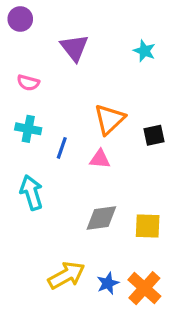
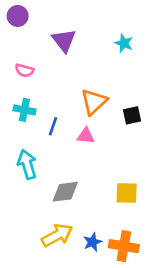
gray diamond: (101, 218) -> (65, 192), moved
orange cross: (144, 288) -> (124, 246), turned -32

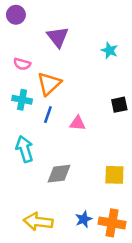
cyan star: (124, 43) -> (110, 50), moved
orange triangle: (94, 102) -> (49, 84), moved
yellow arrow: (57, 235) -> (38, 222), moved, turned -144

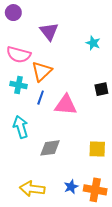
pink semicircle: (22, 64) -> (19, 55), size x1.6
pink triangle: (77, 123) -> (66, 105), size x1.6

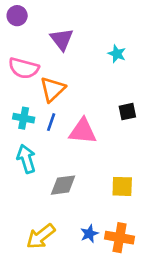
cyan cross: (19, 85) -> (24, 118), moved
yellow arrow: (32, 189) -> (41, 236), turned -45

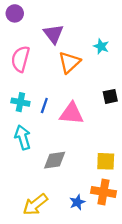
pink semicircle: (24, 68) -> (20, 59), turned 90
orange triangle: (53, 89) -> (69, 62), moved
orange cross: (120, 238) -> (103, 192), moved

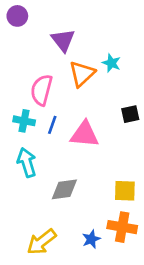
cyan star: (101, 46) -> (111, 63), moved
pink semicircle: (20, 59) -> (42, 90), moved

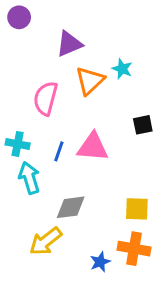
purple triangle: (63, 40) -> (69, 44), turned 45
cyan cross: (24, 121) -> (18, 144), moved
blue line: (52, 125) -> (59, 151), moved
yellow arrow: (42, 242) -> (46, 241), moved

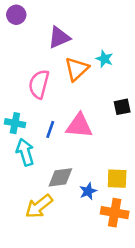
blue star: (100, 262) -> (88, 191), moved

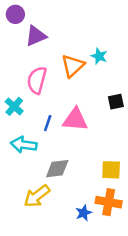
purple triangle: (59, 37) -> (36, 36), moved
cyan cross: (15, 123) -> (14, 106), moved, turned 30
cyan arrow: (25, 152) -> (24, 145), turned -65
blue star: (88, 191) -> (84, 213), moved

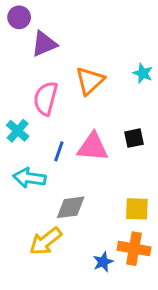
cyan star: (99, 56) -> (143, 73), moved
black square: (116, 102) -> (134, 138), moved

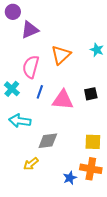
blue line: (59, 151) -> (40, 92), moved
yellow arrow: (46, 241) -> (31, 164), size x0.7

